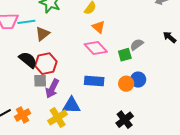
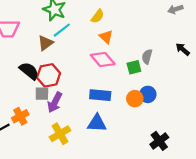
cyan line: (26, 22) -> (62, 30), moved, turned -30
gray semicircle: (137, 45) -> (147, 57), turned -40
blue triangle: (71, 105) -> (97, 123), moved
orange cross: (23, 115) -> (20, 116), moved
black cross: (125, 120) -> (159, 141), moved

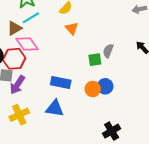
pink diamond: (103, 60) -> (27, 44), moved

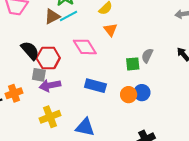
brown triangle: (14, 28) -> (52, 16), moved
pink diamond: (27, 44) -> (85, 47), moved
purple arrow: (17, 85) -> (50, 85), turned 42
blue triangle: (55, 108) -> (85, 127), moved

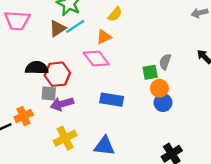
orange triangle: (111, 30) -> (104, 37), moved, turned 48
black semicircle: (30, 51) -> (37, 68), turned -42
orange circle: (129, 95) -> (159, 88), moved

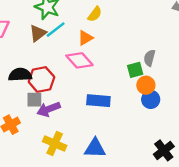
yellow cross: (65, 138) -> (55, 144), turned -35

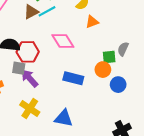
orange triangle: (85, 38) -> (92, 22), moved
orange circle: (146, 85) -> (103, 70), moved
purple arrow: (49, 109) -> (30, 78), turned 60

